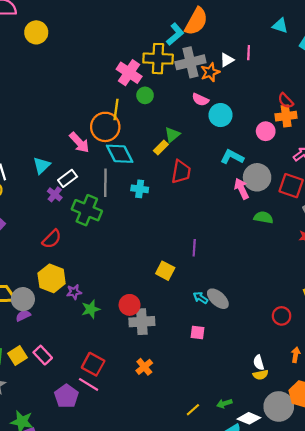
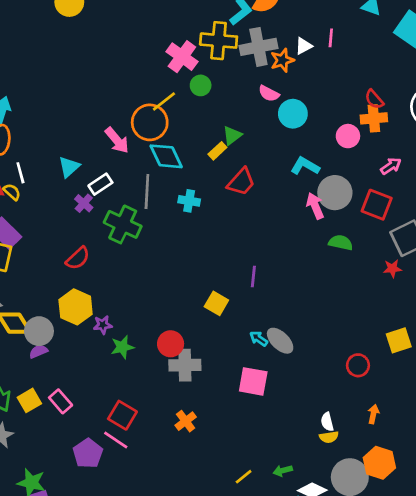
yellow line: (116, 110) -> (164, 101), turned 42
red trapezoid: (181, 172) -> (241, 182), turned 30
pink square: (198, 332) -> (253, 381), size x1.6

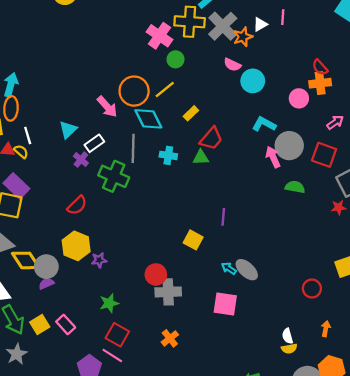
gray cross: (258, 47) -> (223, 26), turned -32
yellow line: (164, 101) -> (165, 89), moved
green triangle: (232, 135) -> (201, 157), moved, turned 36
green star: (122, 347) -> (109, 303), moved

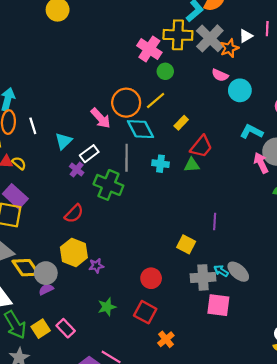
white line: (28, 136) -> (33, 126), moved
gray cross: (168, 292) -> (203, 277), moved
red square: (117, 335) -> (145, 312), moved

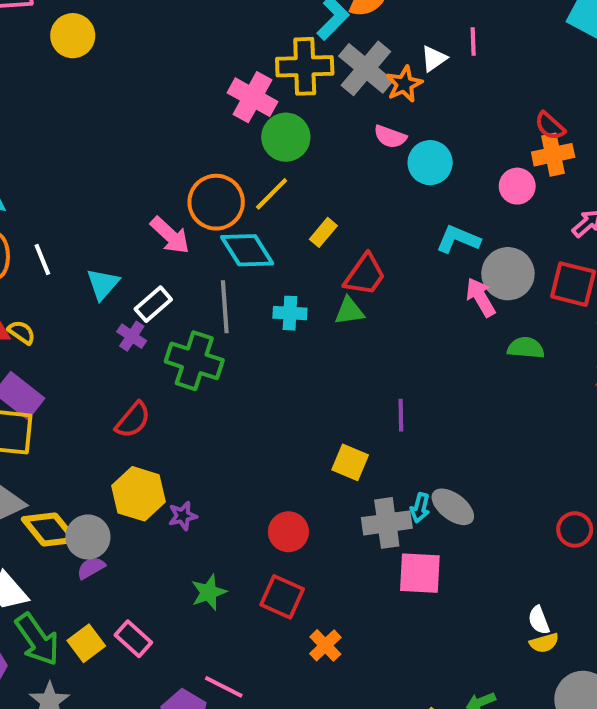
green circle: (165, 71) -> (286, 137), size x1.5
cyan arrow: (221, 271) -> (420, 508), turned -104

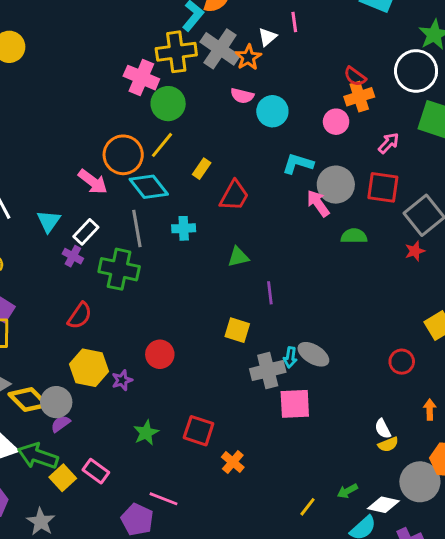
green triangle: (349, 311) -> (238, 257), moved
red circle: (288, 532) -> (160, 354), moved
green arrow: (37, 639) -> (38, 456), moved, turned 150

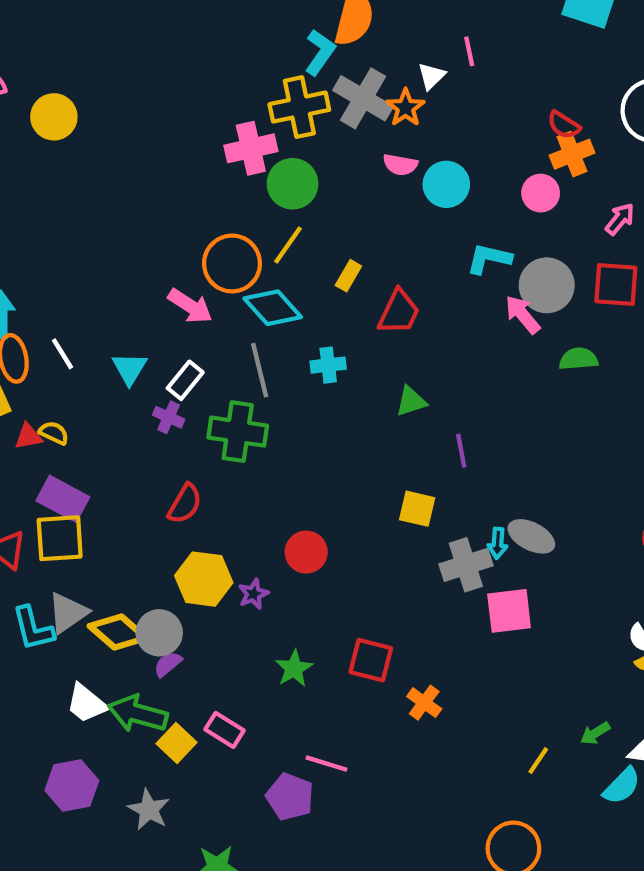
pink cross: (141, 78) -> (251, 148), turned -32

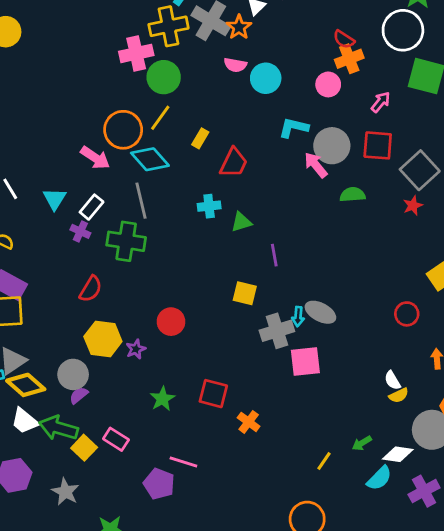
cyan cross: (328, 365) -> (209, 206), moved
yellow diamond: (118, 632) -> (26, 385), moved

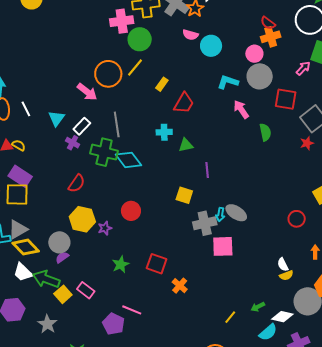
pink arrow: (381, 102) -> (303, 68), moved
gray circle: (332, 146) -> (260, 76), moved
cyan diamond: (150, 159) -> (128, 160), moved
green semicircle: (353, 195) -> (265, 132), turned 78

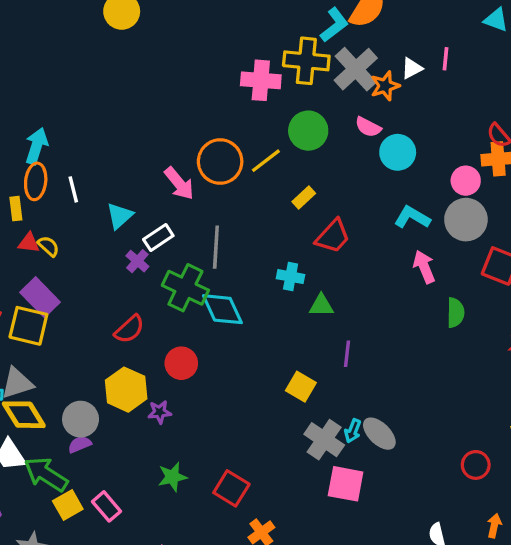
green circle: (140, 39) -> (308, 131), moved
red circle: (131, 211) -> (181, 363), moved
gray cross: (205, 223) -> (324, 440), turned 35

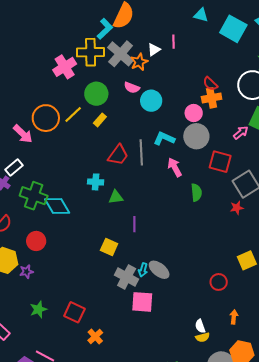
pink cross: (261, 80) -> (65, 67), turned -30
yellow rectangle: (304, 198) -> (100, 120), moved
gray line: (216, 247) -> (141, 152), moved

